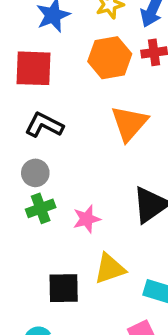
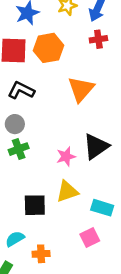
orange hexagon: (110, 58) -> (49, 48), moved
pink star: (87, 219) -> (66, 156), moved

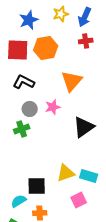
gray circle: (15, 124) -> (30, 109), moved
pink star: (66, 156) -> (53, 107), moved
yellow triangle: (67, 191) -> (66, 173), moved
black square: (35, 205) -> (37, 186), moved

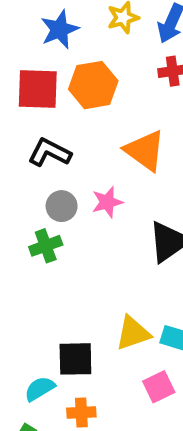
orange triangle: (72, 81) -> (145, 151), turned -35

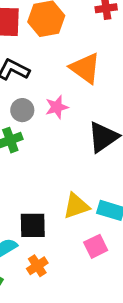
orange cross: (81, 413) -> (37, 266), turned -30

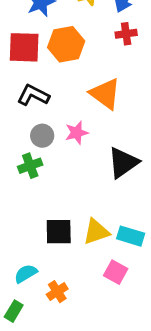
black square: (33, 225) -> (59, 232), moved
pink square: (96, 246) -> (116, 272), turned -35

